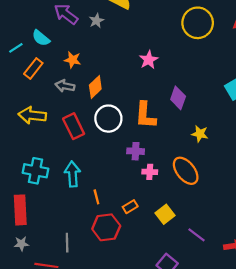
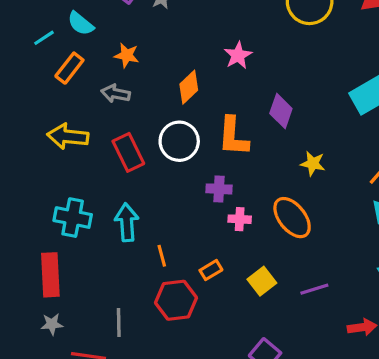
orange diamond: (95, 87) -> (189, 87), moved
purple line: (197, 235) -> (314, 289), moved, turned -54

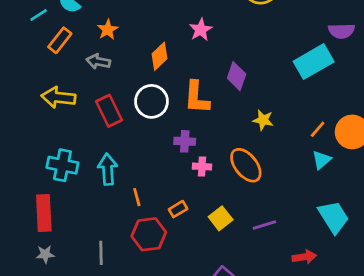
orange star: (127, 55) -> (108, 30), turned 30

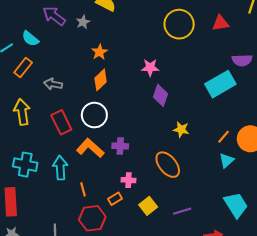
orange star: (108, 30) -> (100, 52), moved
pink star: (201, 30) -> (150, 68), moved, turned 30
yellow arrow: (58, 97) -> (22, 112), turned 75
orange L-shape: (197, 97) -> (90, 148), moved, turned 128
pink cross: (202, 167) -> (128, 180), moved

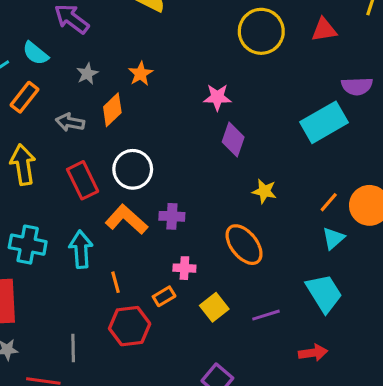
gray star: (83, 22) -> (87, 74), moved
orange diamond: (101, 80) -> (112, 110), moved
cyan trapezoid: (236, 205) -> (324, 293), moved

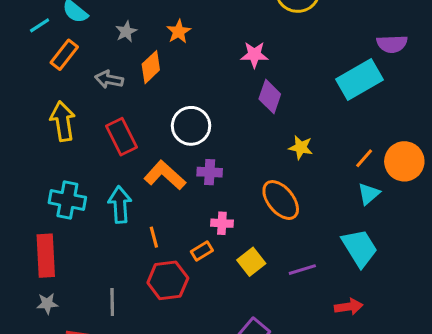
white circle: (133, 169) -> (191, 126), moved

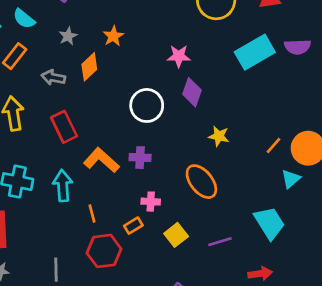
cyan rectangle: (359, 79) -> (255, 52), moved
white circle: (191, 126) -> (147, 105), moved
cyan triangle: (369, 194) -> (291, 179), moved

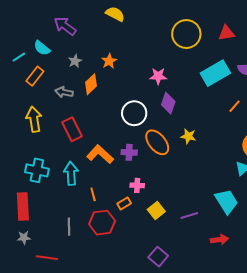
orange line: (273, 146) -> (234, 106), moved
orange ellipse: (201, 182) -> (157, 142), moved
gray line: (56, 270) -> (69, 227), moved

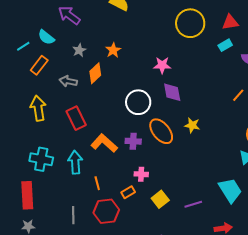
cyan rectangle: (215, 73) -> (225, 45), moved, size x0.5
purple diamond: (168, 103) -> (172, 92), turned -30

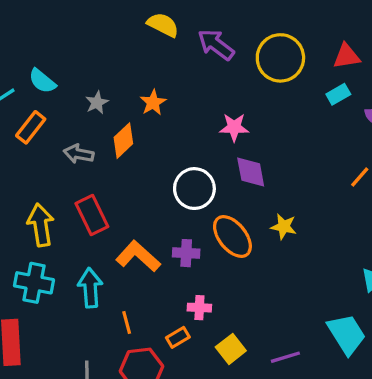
purple arrow: (69, 15) -> (216, 45), moved
yellow arrow: (38, 108) -> (41, 225), moved

